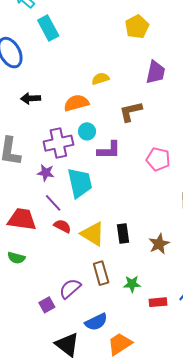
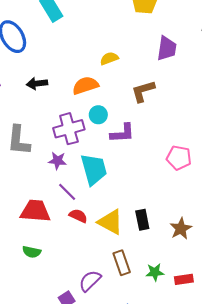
pink pentagon: (158, 159) -> (179, 158), moved
red rectangle: (158, 302) -> (184, 279), moved

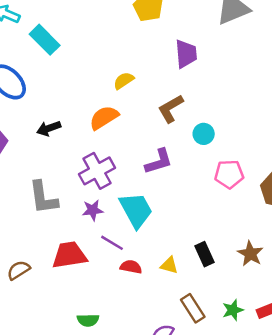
cyan circle: (98, 115) -> (204, 134), moved
red trapezoid: (35, 211) -> (69, 255), moved
yellow triangle: (111, 222) -> (169, 265), size x0.6

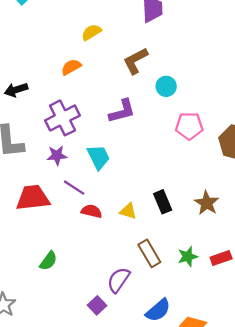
orange semicircle: (104, 118) -> (71, 67), size x0.7
black arrow: (49, 128) -> (16, 90), moved
cyan trapezoid: (136, 210) -> (99, 157), size x0.7
green semicircle: (88, 320) -> (48, 261), turned -54

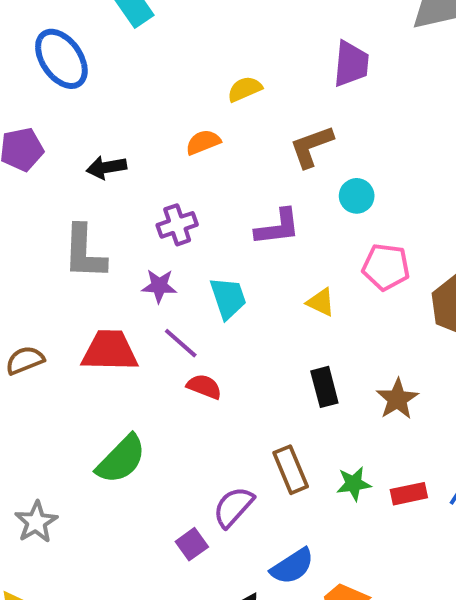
purple cross: (62, 118) -> (177, 225), size x0.7
yellow triangle: (128, 211) -> (321, 302), moved
green semicircle: (48, 261) -> (121, 459), size x1.6

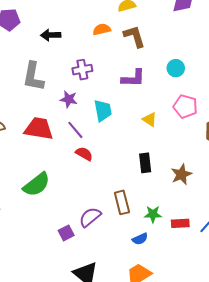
brown L-shape: (311, 146) -> (134, 36), moved, turned 85
blue semicircle: (292, 566) -> (140, 239), moved, size x0.7

